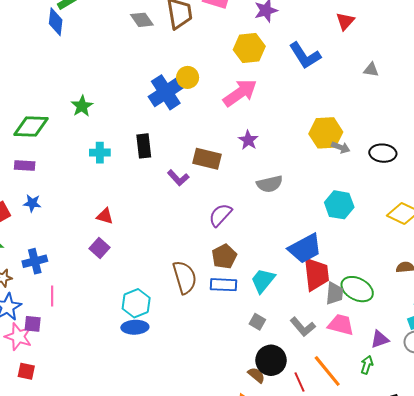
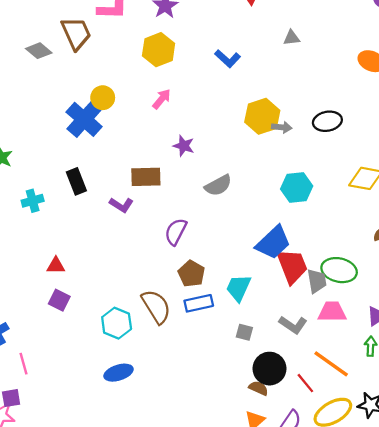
blue L-shape: (305, 56) -> (228, 59), moved, size x0.7
pink arrow: (240, 93) -> (162, 99), size x0.6
cyan hexagon: (136, 303) -> (117, 323), moved

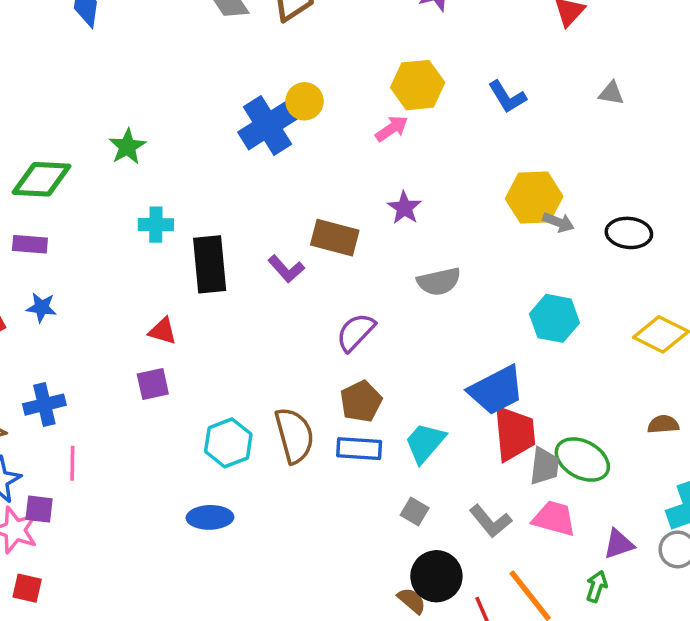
yellow hexagon: (159, 50) -> (418, 85), moved
black rectangle: (76, 181) -> (210, 264), moved, size x1.4
purple square: (59, 300) -> (153, 384), turned 35

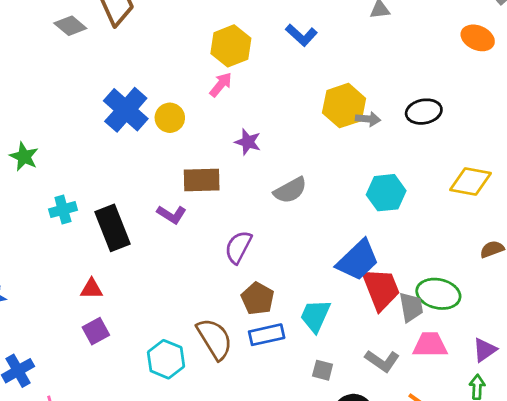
yellow circle: (305, 101) -> (170, 118), moved

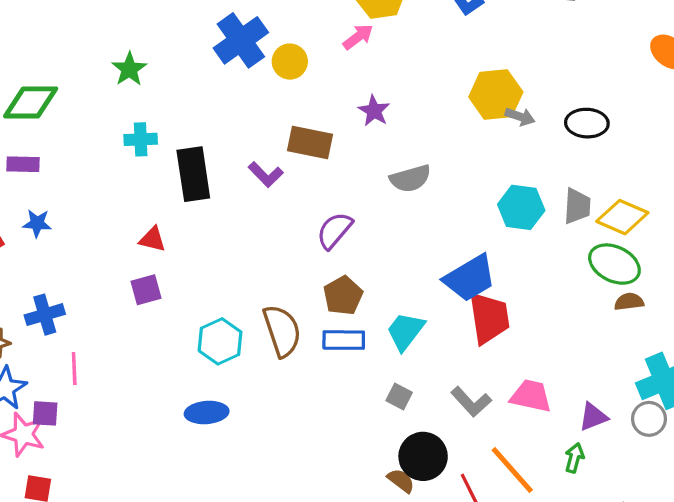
green star: (24, 157) -> (129, 69), moved
green ellipse: (438, 294) -> (614, 264), moved
gray trapezoid: (411, 307) -> (577, 206), moved

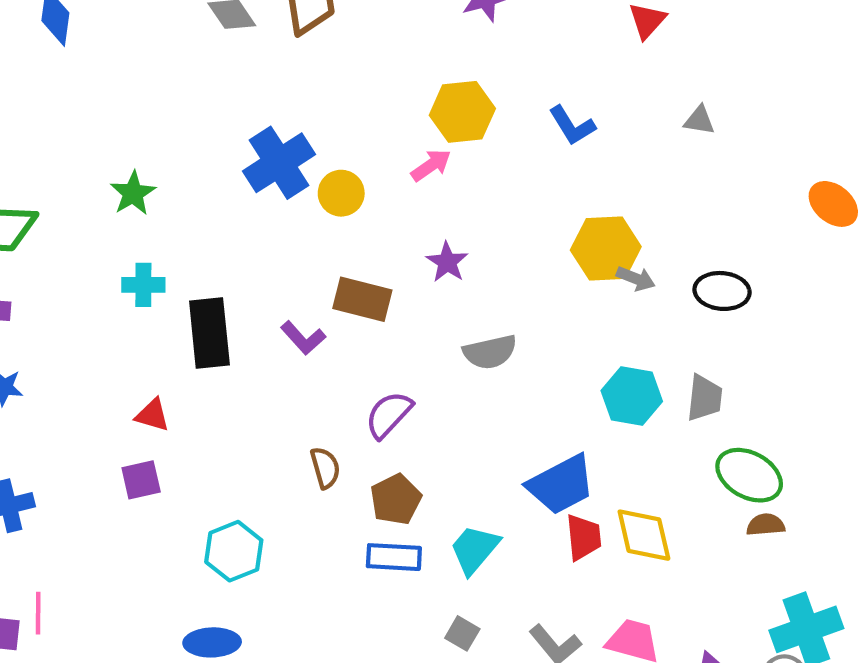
yellow diamond: (622, 217) -> (644, 535), moved, turned 51
red trapezoid: (489, 318) -> (584, 537), size x0.7
brown semicircle: (282, 331) -> (325, 468), moved, size x0.6
pink line: (74, 368) -> (38, 613), moved

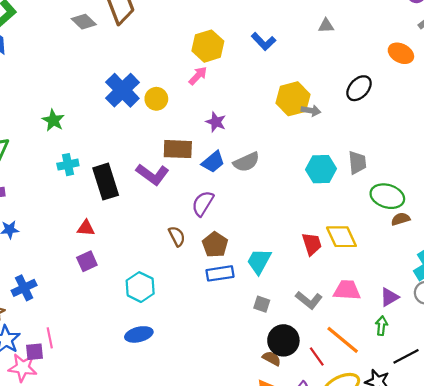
black ellipse: (722, 291) -> (359, 88), moved, turned -40
purple L-shape: (303, 338) -> (152, 174), size x1.4
blue trapezoid: (561, 485) -> (213, 162), moved, size x0.7

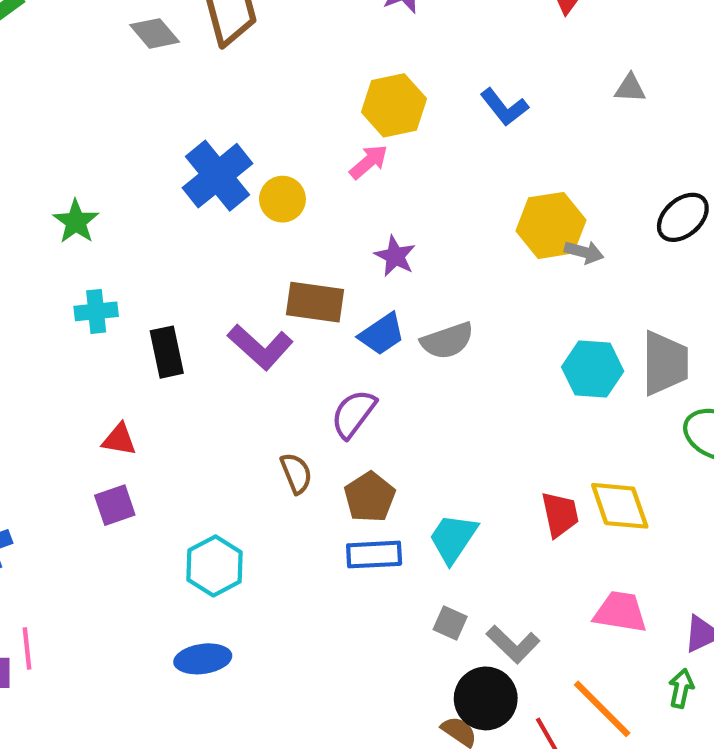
gray trapezoid: (357, 163) -> (665, 363), size x1.4
black rectangle: (106, 182) -> (167, 352), size x0.7
gray L-shape: (309, 300) -> (513, 644), moved

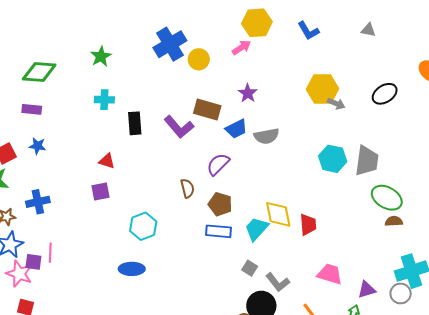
brown pentagon: (370, 497) -> (220, 204), turned -30
yellow diamond: (620, 506) -> (278, 214), moved

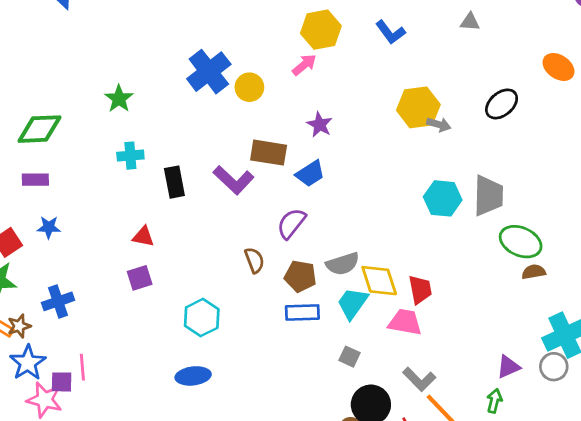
gray semicircle: (267, 136) -> (343, 264), moved
pink trapezoid: (330, 274) -> (405, 322), moved
gray L-shape: (278, 282) -> (419, 379), moved

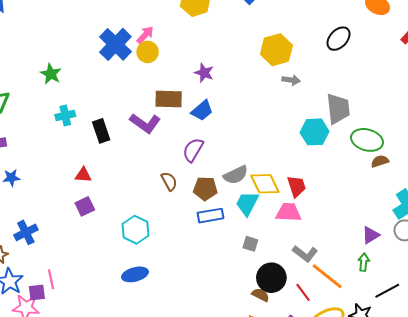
pink arrow: (304, 65) -> (145, 35), moved
gray arrow: (439, 125) -> (291, 80), moved
cyan hexagon: (443, 198) -> (315, 132), moved

